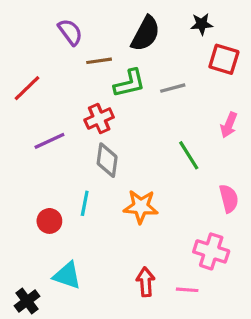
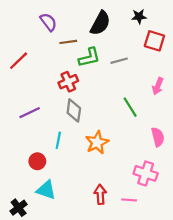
purple line: (49, 141) -> (30, 113), moved
orange star: (141, 207) -> (97, 142), turned -30
red circle: (49, 221) -> (37, 161), moved

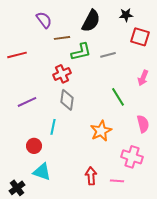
red line: (19, 61) -> (17, 55), turned 30
orange star: (97, 142) -> (101, 131), moved

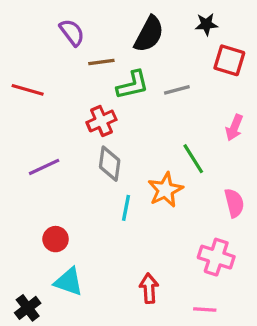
red line: (17, 55) -> (28, 90), turned 30
cyan line: (53, 127) -> (126, 208), moved
orange star: (101, 131) -> (165, 190), moved
pink line: (117, 181) -> (205, 310), moved

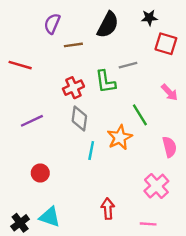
purple semicircle: (72, 32) -> (52, 24), turned -120
green L-shape: (133, 85) -> (105, 82), moved, turned 95
pink arrow: (234, 128) -> (169, 92), turned -66
pink cross: (216, 257) -> (156, 186), turned 30
cyan triangle: (69, 282) -> (50, 217), moved

